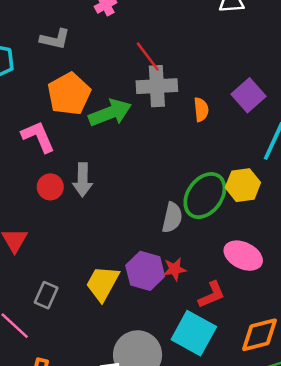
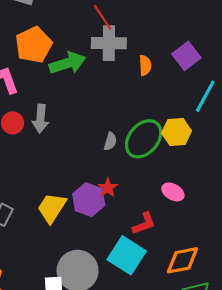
gray semicircle: (172, 218) -> (110, 141), moved, size x0.7
pink ellipse: (243, 256) -> (173, 192), size x0.7
red star: (175, 269) -> (108, 188), moved, turned -30

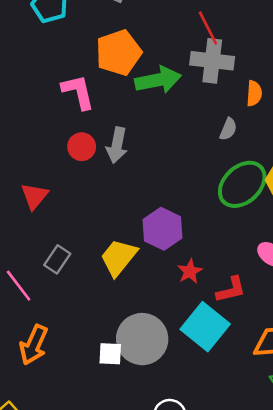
gray semicircle: (110, 141) -> (228, 129), moved
red star: (108, 188) -> (190, 271), moved
purple hexagon: (89, 200) -> (163, 229), moved

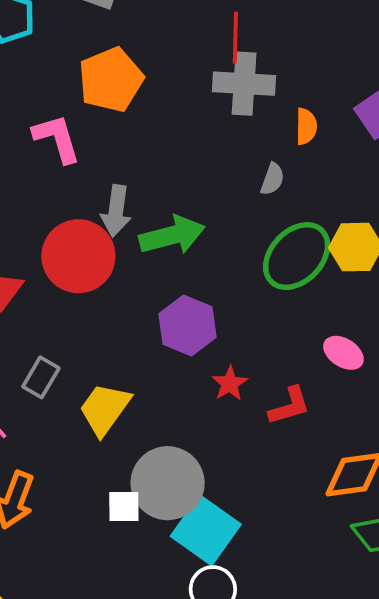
red line: (208, 28) -> (235, 38), turned 32
green arrow: (158, 80) -> (172, 235), moved
red circle: (82, 147) -> (78, 256), moved, size x1.8
yellow trapezoid: (119, 257) -> (105, 409), moved
cyan square: (205, 327) -> (206, 530), moved

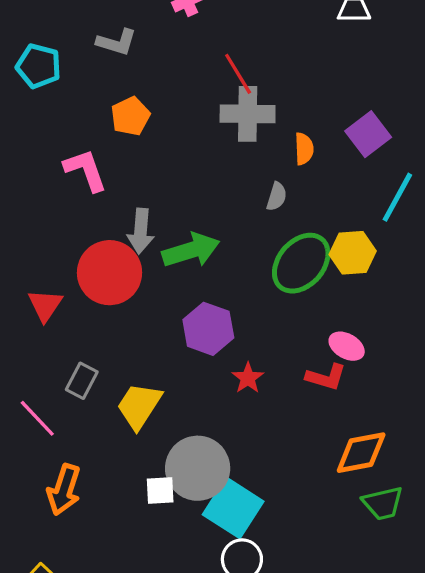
red line: (235, 38) -> (238, 74), turned -30
orange pentagon: (111, 80) -> (130, 116), size x0.7
red L-shape: (289, 406) -> (326, 377), moved, turned 36

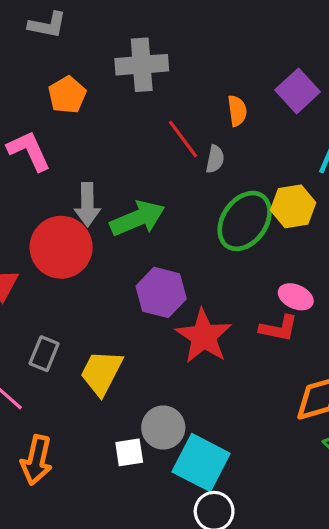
red line: (238, 74) -> (183, 139), moved
gray cross: (248, 114) -> (142, 65), moved
red star: (248, 378) -> (204, 336), size x1.8
gray circle: (198, 468) -> (163, 428), size x0.7

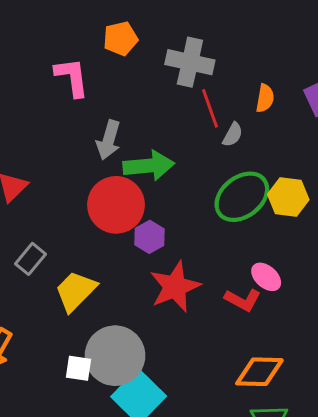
gray cross: (142, 65) -> (190, 62), moved
red circle: (61, 247) -> (116, 205), moved
purple hexagon: (161, 292) -> (150, 237), size x0.7
gray circle: (163, 428) -> (115, 356), size x1.5

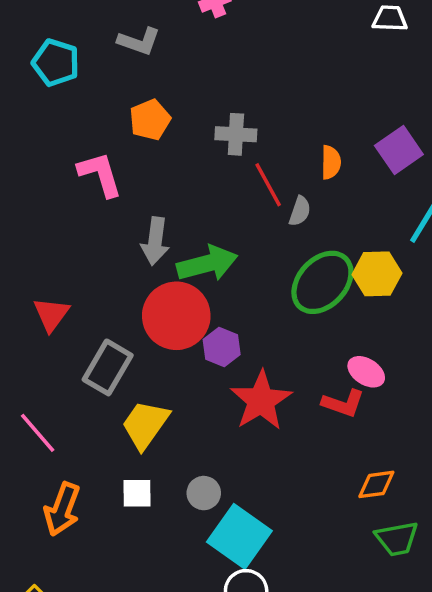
gray cross: (190, 62) -> (236, 134), size x0.7
gray rectangle: (31, 259) -> (108, 367), moved, size x1.4
gray circle: (115, 356) -> (204, 493), size x0.5
white square: (79, 368) -> (137, 493), moved
orange diamond: (259, 372) -> (376, 484), size x0.7

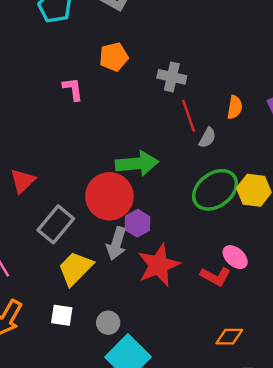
pink L-shape: (100, 174) -> (73, 89), size x0.7
gray arrow: (155, 241) -> (116, 243), moved

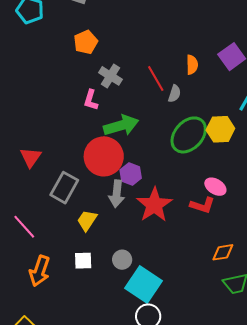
gray cross: (172, 77) -> (111, 76), moved, turned 30
pink L-shape: (73, 89) -> (91, 100), moved, turned -145
yellow trapezoid: (75, 268) -> (87, 220), size x0.7

